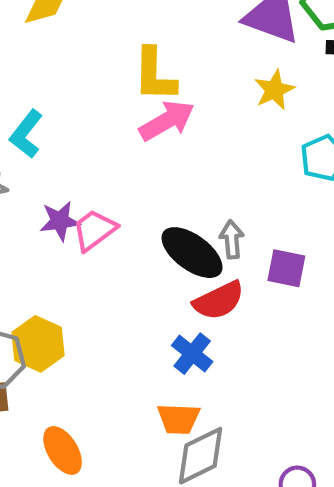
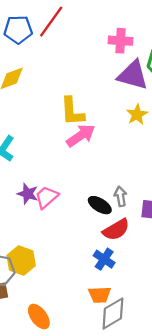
purple star: (60, 221) -> (28, 194), turned 30
black ellipse: (192, 253) -> (100, 205), size x0.7

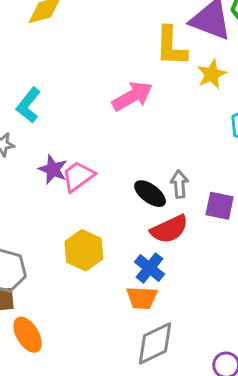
yellow L-shape: (72, 111) -> (171, 46), moved
yellow hexagon: (21, 261) -> (84, 250), moved
orange trapezoid: (100, 295) -> (142, 298), moved
orange ellipse: (39, 317) -> (28, 335), moved

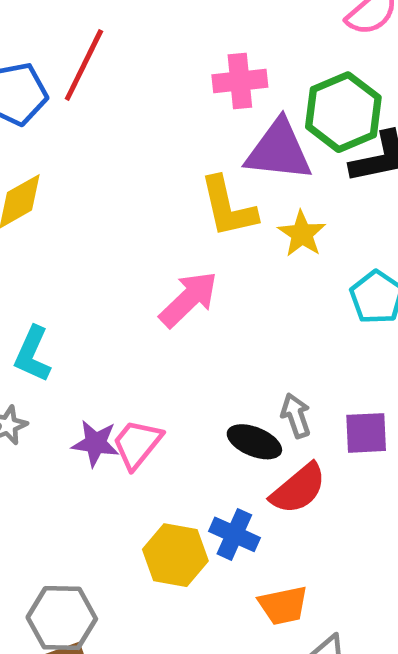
blue cross: (150, 268) -> (234, 534), moved

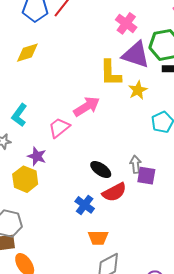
pink cross: (240, 81) -> (126, 23), turned 30
gray arrow: (296, 416) -> (136, 164), moved
pink trapezoid: (137, 444) -> (59, 128), moved
yellow hexagon: (175, 555) -> (25, 179), moved

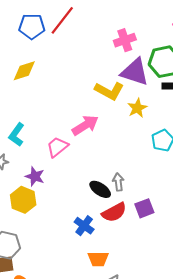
pink cross: (126, 23) -> (125, 40), turned 35
yellow L-shape: (111, 73) -> (109, 91), turned -60
gray arrow: (136, 164) -> (118, 182), moved
purple square: (146, 176) -> (144, 208), moved, turned -30

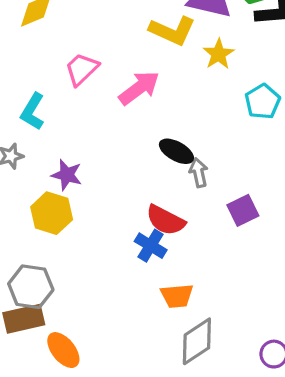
pink trapezoid: (57, 147) -> (82, 69), moved
black ellipse: (100, 189) -> (176, 151), moved
red semicircle: (114, 212) -> (166, 220), moved, turned 60

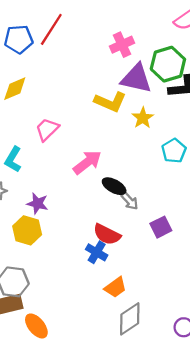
pink arrow: (139, 88) -> (87, 162), moved
gray arrow: (199, 173) -> (130, 201), turned 150
orange trapezoid: (177, 296) -> (115, 287), turned -30

